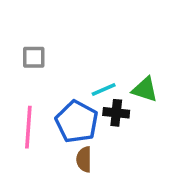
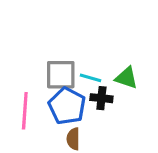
gray square: (34, 57) -> (61, 75), moved, size x1.5
cyan line: (104, 90) -> (90, 78), turned 40

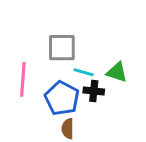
gray square: (61, 75) -> (62, 48), moved
pink line: (25, 111) -> (23, 79), moved

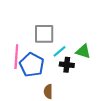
cyan line: (84, 72) -> (60, 51), turned -56
blue pentagon: (62, 98) -> (32, 65), moved

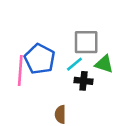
gray square: (44, 34) -> (86, 42), moved
blue pentagon: (32, 65) -> (40, 59), moved

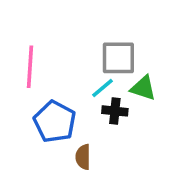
blue pentagon: (40, 59) -> (55, 122), moved
pink line: (20, 71) -> (30, 67), moved

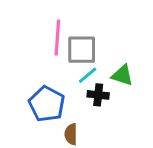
gray square: (118, 58) -> (82, 50), moved
pink line: (30, 67) -> (57, 38), moved

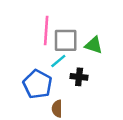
cyan line: (88, 75) -> (58, 61), moved
green triangle: (122, 75) -> (94, 45), moved

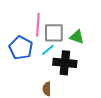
black cross: (79, 77) -> (65, 63), size x1.6
blue pentagon: (38, 84) -> (21, 48), moved

